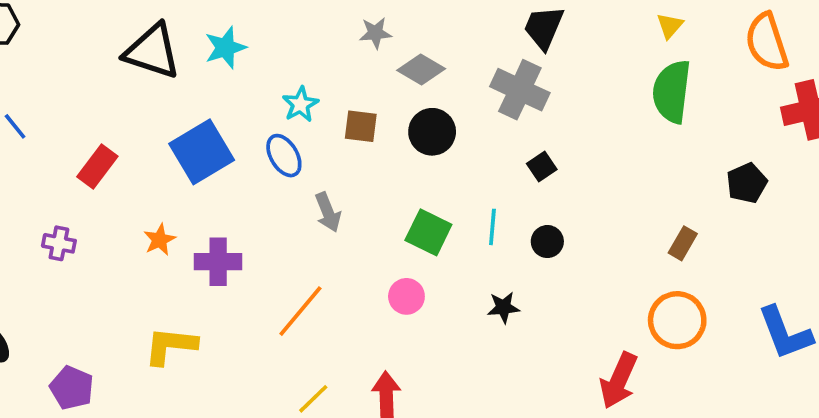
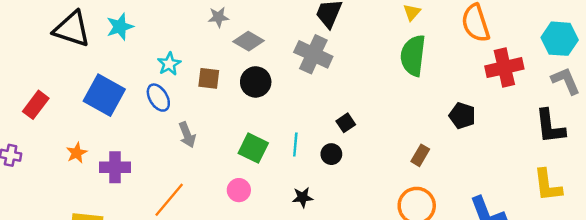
blue square: (202, 152) -> (104, 95), turned -30
black square: (542, 167) -> (346, 123), moved
black pentagon: (747, 183) -> (462, 116), turned -30

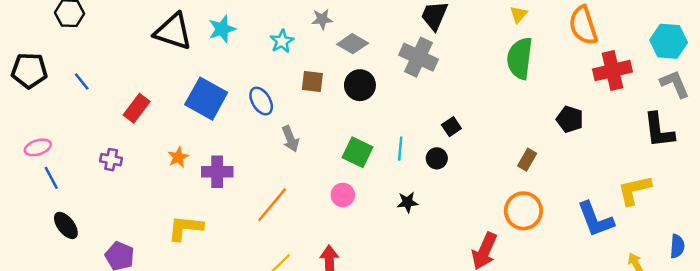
cyan star: (169, 64) -> (282, 41), moved
yellow L-shape: (548, 185) -> (634, 190), moved, turned 84

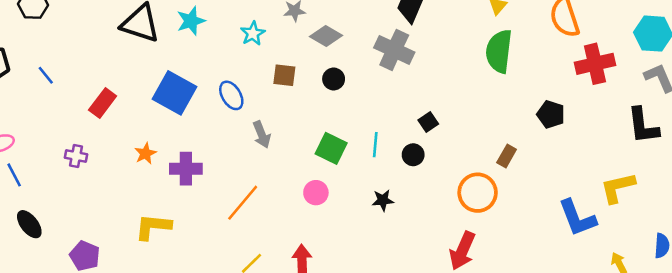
black circle: (360, 85) -> (334, 79), size x0.7
orange circle: (523, 211) -> (478, 193), moved

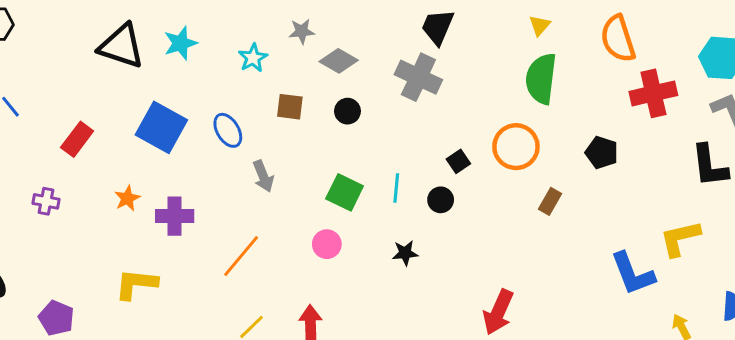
orange circle: (478, 193) -> (516, 147), moved

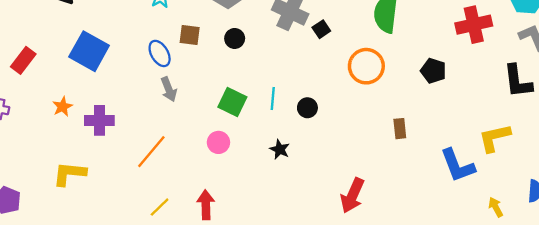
blue ellipse: (228, 130) -> (160, 53), moved
black square: (458, 161) -> (321, 29), moved
brown rectangle: (550, 201) -> (400, 129), moved, turned -36
black star: (405, 253) -> (280, 149), turned 30

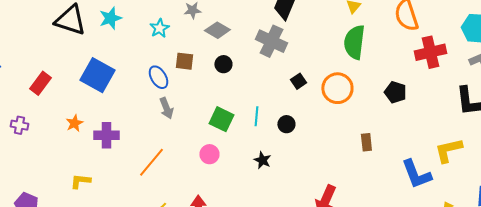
black square: (321, 29) -> (298, 81), moved
yellow L-shape: (69, 174) -> (80, 181), size x0.7

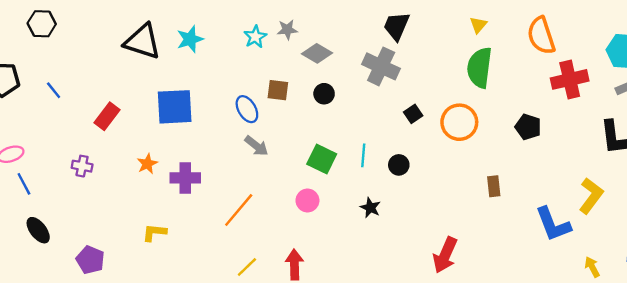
cyan star: (159, 28) -> (255, 37), moved
blue square: (97, 75) -> (175, 107), turned -32
gray arrow: (166, 108) -> (256, 146), turned -30
yellow L-shape: (448, 150) -> (591, 196), turned 140

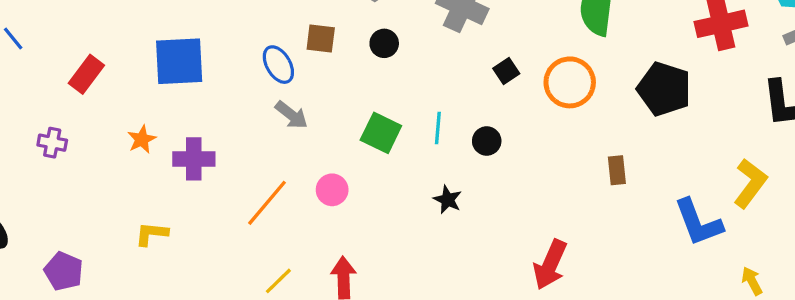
black pentagon: (528, 127) -> (664, 89), size x1.5
pink circle: (307, 200) -> (332, 190), moved

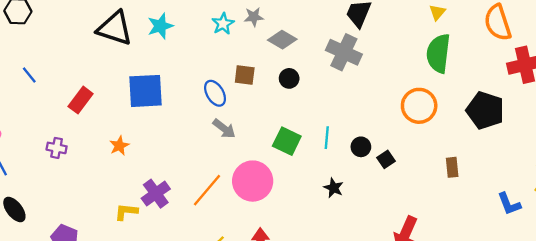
black square: (506, 71) -> (386, 159), moved
purple cross: (194, 159) -> (156, 194), moved, turned -36
pink circle: (332, 190) -> (253, 181), size x1.8
blue L-shape: (698, 222) -> (509, 204), size x0.7

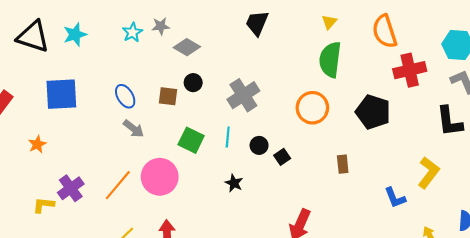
gray cross: (344, 52) -> (243, 95), moved, turned 32
brown square: (245, 75) -> (168, 96), moved

